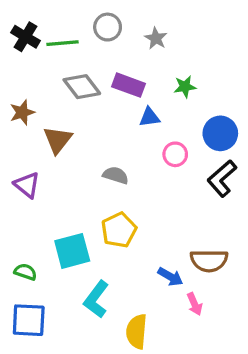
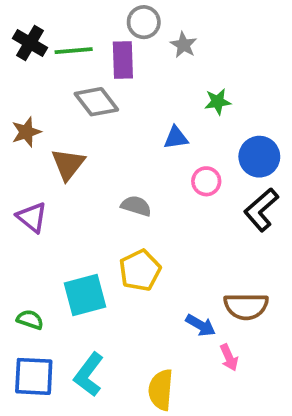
gray circle: (108, 27) -> (144, 22), moved
purple rectangle: (129, 85) -> (123, 60), moved, turned 68
cyan L-shape: (96, 299) -> (89, 375), moved

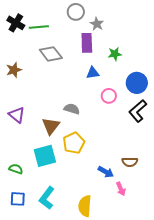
purple rectangle: (123, 60) -> (87, 43), moved
brown triangle: (68, 164) -> (51, 126), moved
brown semicircle: (246, 306) -> (130, 162), size x0.7
blue square: (34, 376) -> (18, 199), size x0.7

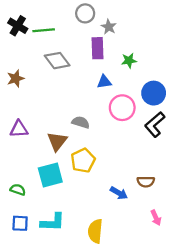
pink circle: (109, 96) -> (122, 108), size x1.5
purple triangle: (17, 115) -> (19, 129), turned -42
pink arrow: (121, 189) -> (156, 218), moved
cyan L-shape: (47, 198) -> (53, 222), turned -125

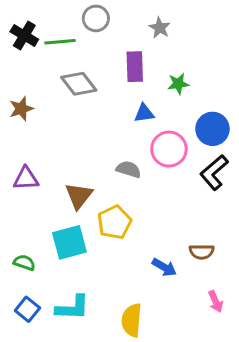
gray circle: (85, 13) -> (96, 18), moved
gray star: (109, 27) -> (160, 28), moved
gray semicircle: (81, 122) -> (129, 169), moved
blue square: (20, 223) -> (27, 309), turned 36

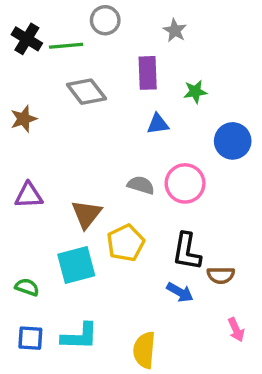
pink circle: (169, 149) -> (185, 183), moved
black L-shape: (214, 172) -> (187, 251), moved, turned -39
blue square: (27, 309) -> (30, 338), turned -35

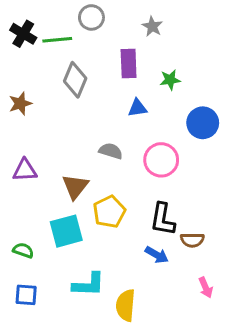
gray diamond: (86, 92) -> (75, 80), turned 60
gray semicircle: (141, 185) -> (111, 151), moved
cyan L-shape: (80, 336) -> (88, 284), moved

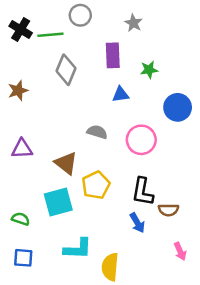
brown triangle: (75, 187) -> (66, 163), turned -30
blue arrow: (157, 255) -> (137, 223), turned 30

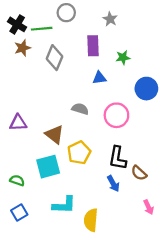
brown star: (18, 90) -> (22, 48), moved
brown semicircle: (168, 210) -> (139, 173), turned 42
blue square: (23, 258) -> (19, 213), turned -35

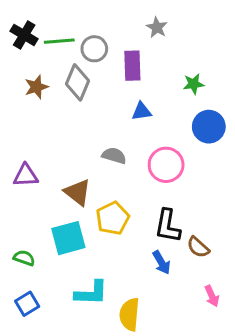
gray circle: (66, 13) -> (94, 49), moved
brown star: (22, 48) -> (36, 87), moved
green star: (123, 58) -> (194, 84), moved

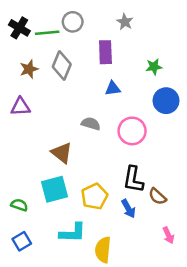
gray circle: (94, 49) -> (73, 22), moved
purple triangle: (26, 175) -> (21, 107), moved
yellow pentagon: (113, 218) -> (94, 196), moved

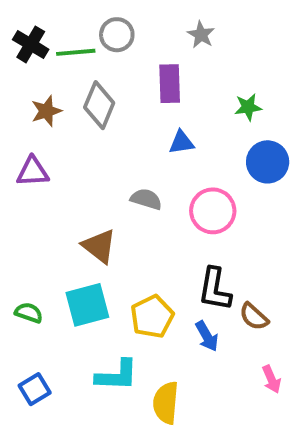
green semicircle: (19, 205) -> (29, 313), moved

